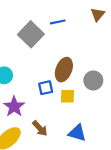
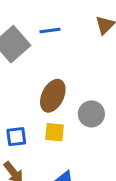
blue square: (46, 88) -> (16, 137), moved

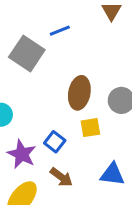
blue square: (16, 137) -> (55, 142), turned -30

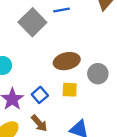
brown ellipse: (79, 93) -> (67, 61), turned 55

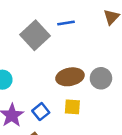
gray circle: (98, 74) -> (101, 78), moved

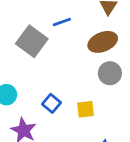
brown ellipse: (70, 77) -> (103, 42), moved
blue square: (41, 112) -> (51, 103), moved

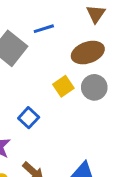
yellow square: (86, 109) -> (63, 86), moved, turned -30

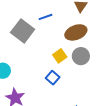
blue square: (29, 118) -> (53, 78), moved

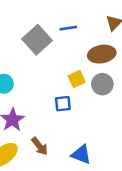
blue square: (53, 78) -> (63, 104), turned 32

